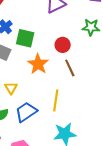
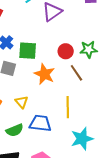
green star: (91, 27) -> (89, 49), moved
blue trapezoid: (26, 112) -> (40, 123), turned 50

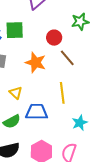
green star: (89, 49) -> (80, 22), moved
green square: (28, 51) -> (15, 30), moved
cyan star: (82, 139) -> (80, 123), size x0.7

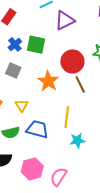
red circle: (54, 38) -> (72, 61), size x1.5
cyan star: (80, 123) -> (77, 140), moved

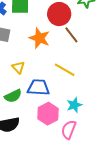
yellow line: (67, 117) -> (65, 70), turned -55
cyan star: (77, 140) -> (74, 105), moved
pink hexagon: (32, 169) -> (48, 114), moved

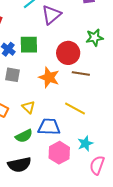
brown line: (71, 35) -> (81, 74), turned -42
pink semicircle: (69, 130) -> (97, 165), moved

